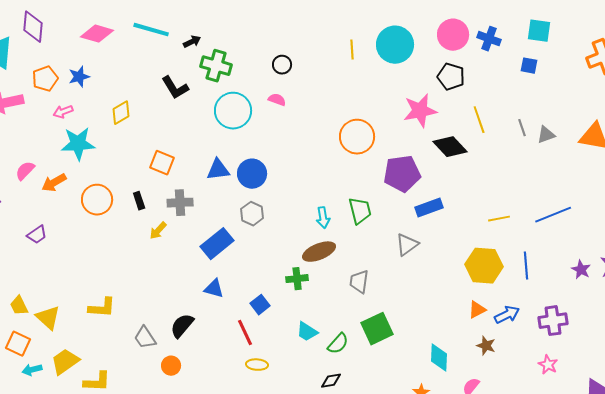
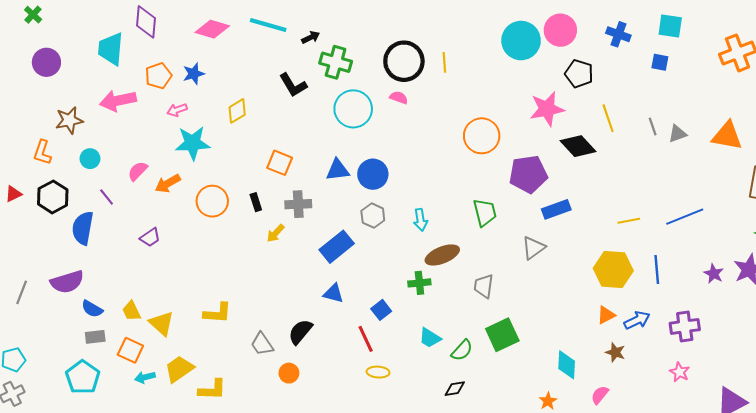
pink circle: (453, 35) -> (560, 30), moved
yellow line: (352, 50) -> (444, 62), moved
black circle: (282, 65) -> (404, 61), size x2.0
cyan arrow: (323, 218) -> (421, 220), moved

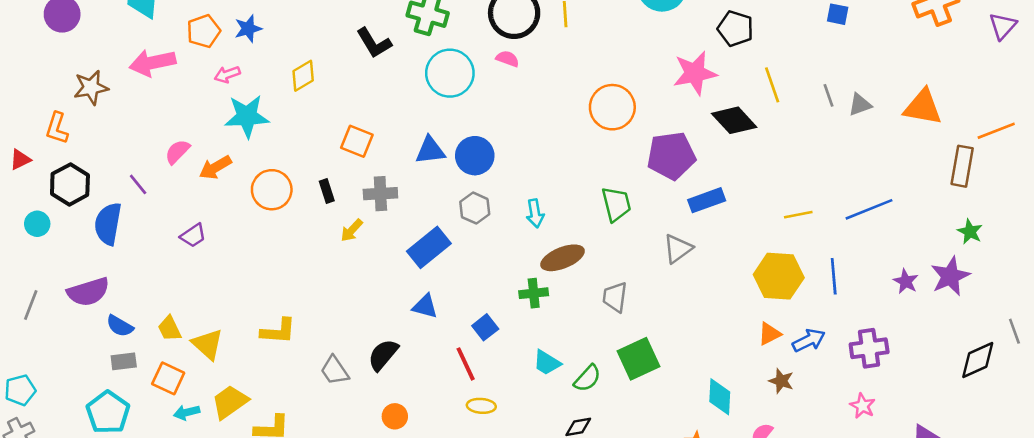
cyan circle: (90, 159) -> (37, 224), moved
red triangle: (13, 194) -> (20, 160), moved
orange circle: (289, 373) -> (395, 416), moved

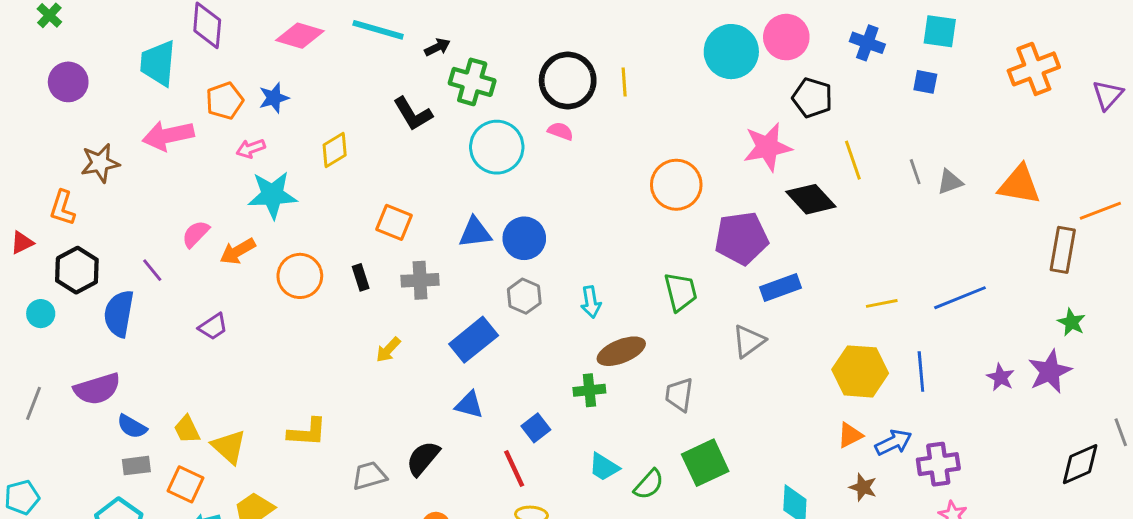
yellow arrow: (352, 230) -> (388, 350), moved
purple cross: (869, 348) -> (938, 464), moved
gray trapezoid: (335, 370) -> (369, 476), turned 108

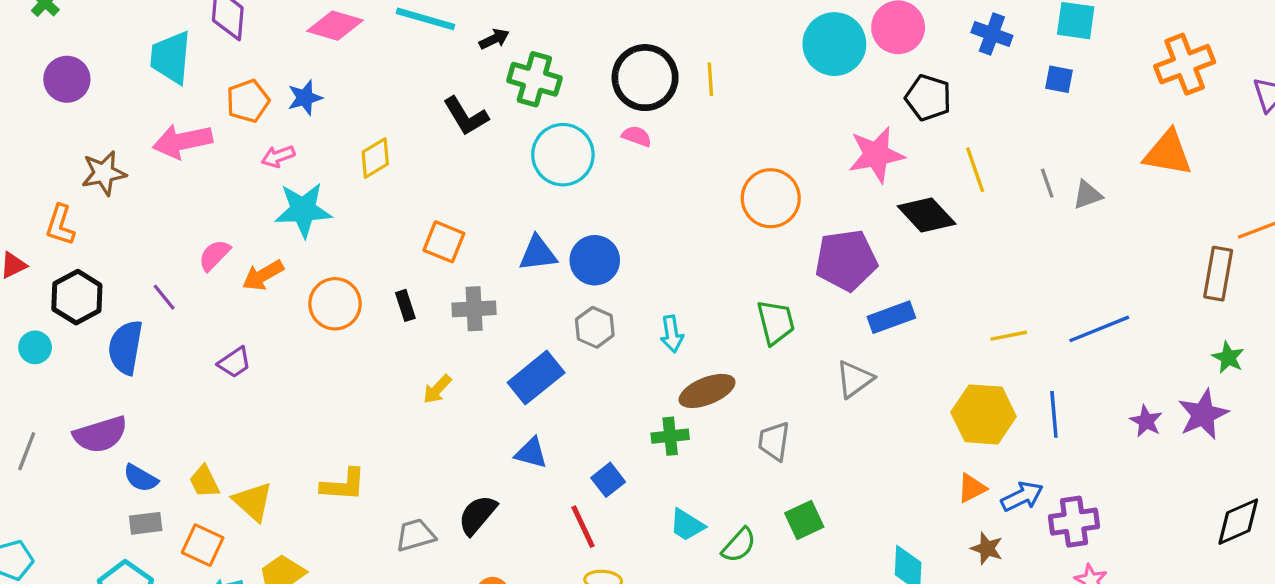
orange triangle: (1019, 185) -> (1168, 153), moved
green square: (705, 463) -> (804, 520), size x0.7

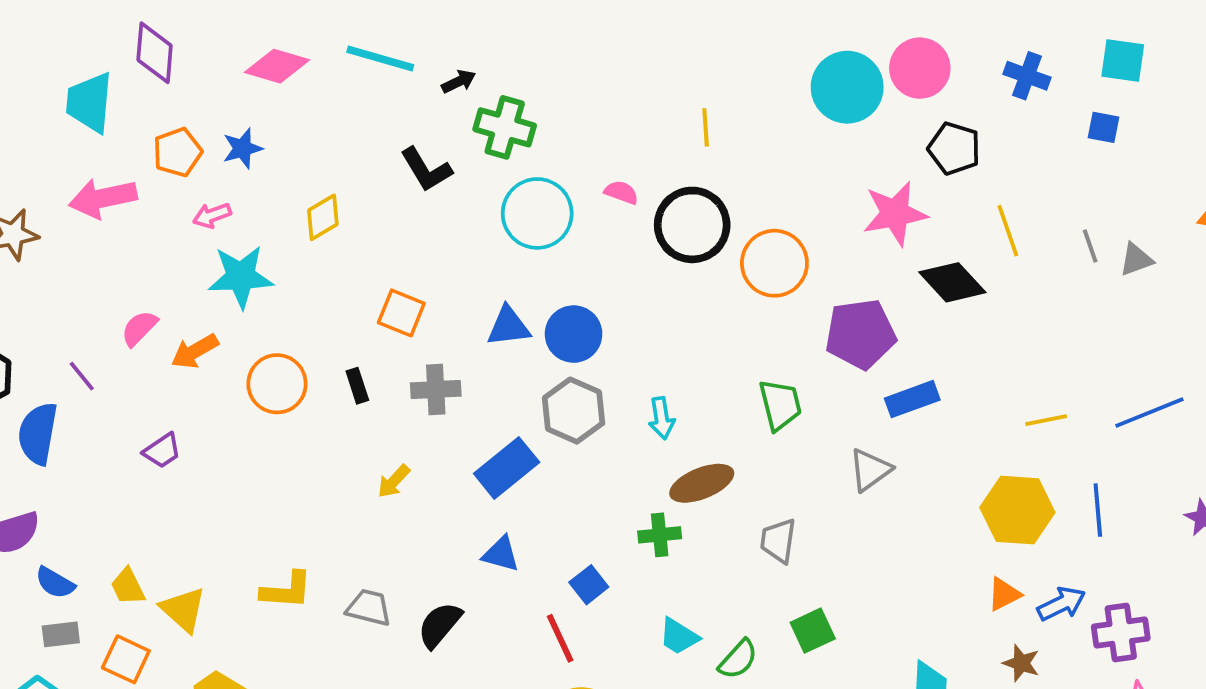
black circle: (645, 78) -> (692, 225), moved
gray hexagon: (595, 327) -> (574, 411), size x1.4
gray trapezoid: (415, 535) -> (369, 608), moved, turned 30

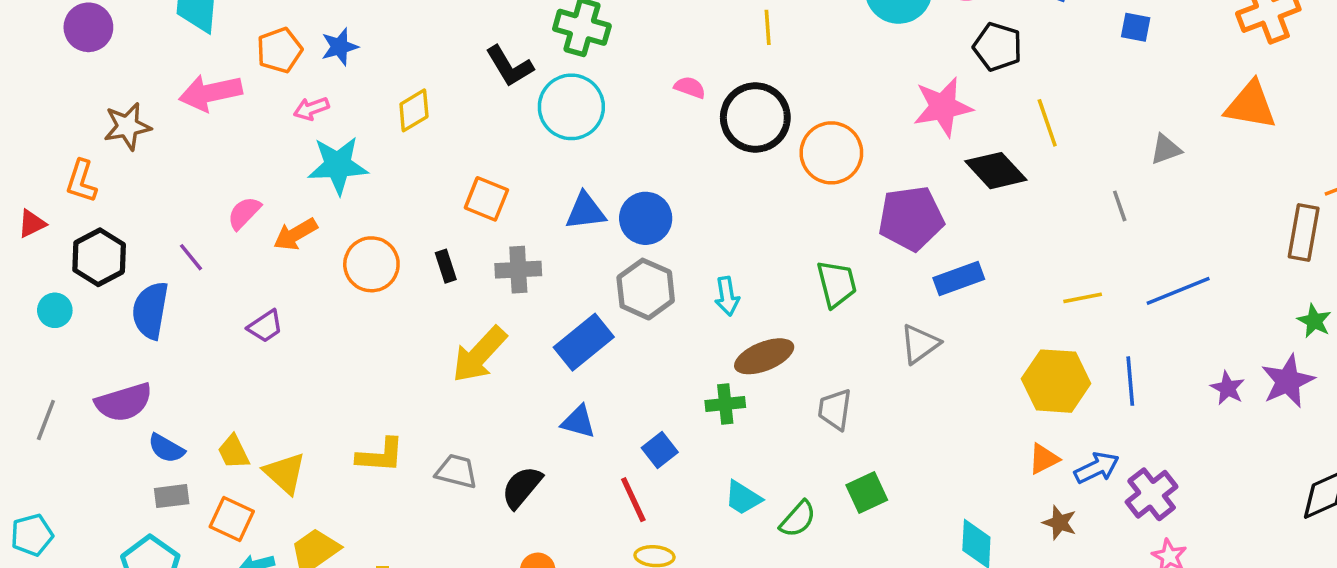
cyan circle: (537, 213) -> (571, 107), moved
gray line: (1090, 246) -> (1120, 206), moved
yellow arrow: (394, 481) -> (479, 355), size x1.8
purple cross: (1121, 632) -> (1152, 494), turned -30

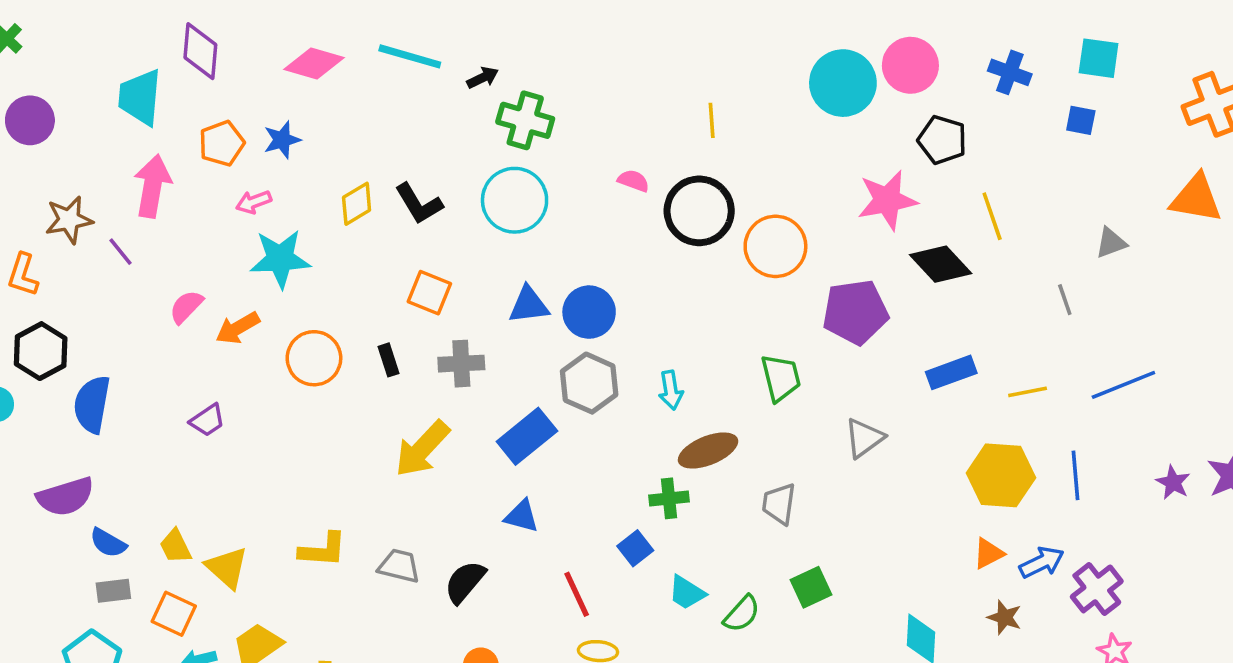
black L-shape: (509, 66) -> (419, 204), moved
pink arrow: (210, 93) -> (152, 186), turned 112
purple line: (191, 257) -> (120, 252), moved
blue rectangle: (959, 278) -> (951, 372), moved
blue square: (660, 450) -> (635, 548), moved

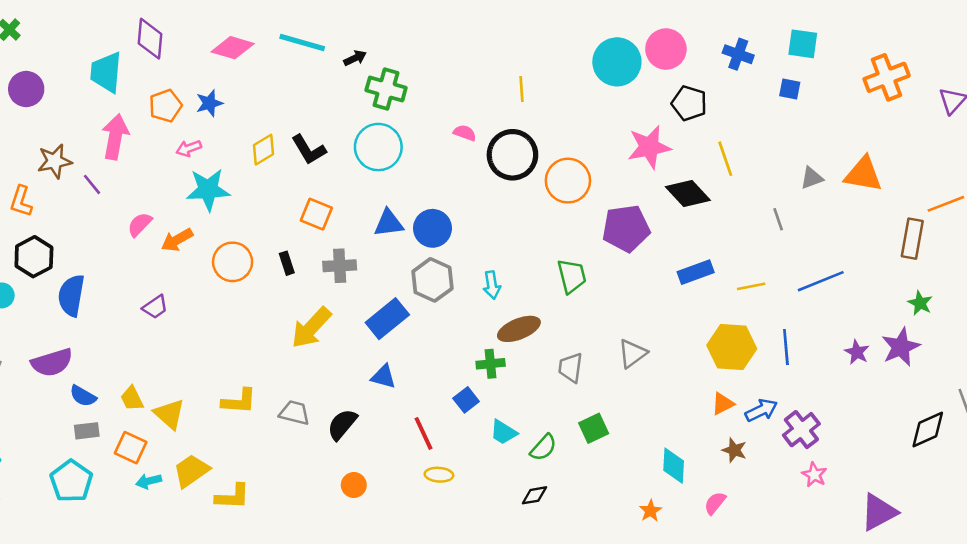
orange triangle: (1196, 198) -> (863, 174), moved
gray triangle: (864, 438) -> (632, 353), moved

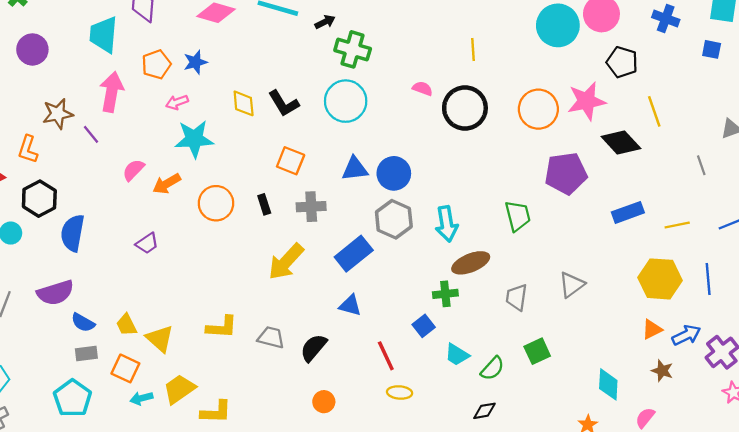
yellow diamond: (264, 150) -> (244, 103), turned -64
orange circle: (568, 181) -> (538, 109), moved
cyan arrow: (492, 285) -> (447, 224), size x1.4

